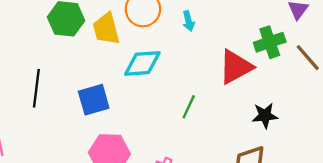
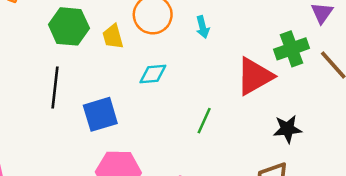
yellow trapezoid: (106, 29) -> (113, 37), size x0.7
cyan diamond: (142, 63) -> (153, 74), size x0.7
black line: (36, 88) -> (55, 87), moved

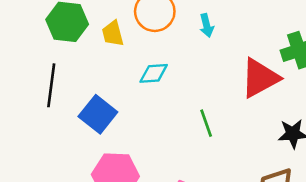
blue square: (100, 114) -> (98, 114), turned -36
green line: (204, 121) -> (206, 123), turned -45

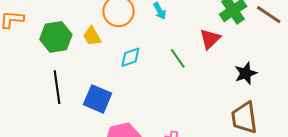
red triangle: (260, 78) -> (210, 39), size x0.7
green line: (206, 123) -> (178, 58), moved

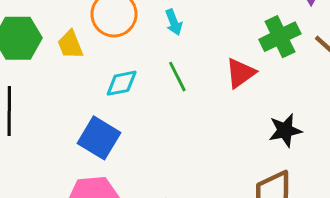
green line: (178, 58) -> (177, 77), moved
blue square: (98, 99) -> (99, 138), moved

